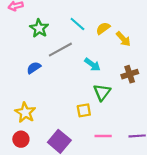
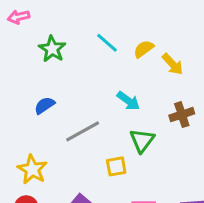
gray line: (60, 50) -> (83, 131), moved

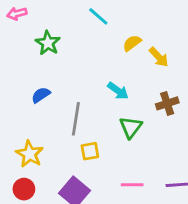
cyan line: (107, 43) -> (98, 16), moved
gray line: (83, 131) -> (76, 119), turned -52
yellow square: (116, 166) -> (90, 151), moved

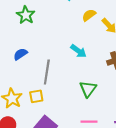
green triangle: (131, 127) -> (88, 89), moved
yellow square: (90, 151) -> (36, 96), moved

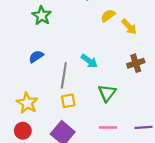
cyan arrow: (78, 51) -> (89, 61), moved
yellow square: (36, 96) -> (68, 101), moved

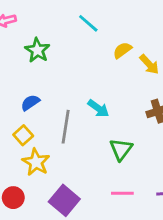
yellow square: (68, 101) -> (23, 135), moved, turned -32
yellow star: (27, 103) -> (36, 162), moved

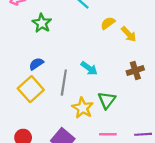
yellow square: (23, 135) -> (31, 89), size x1.6
yellow star: (36, 162) -> (83, 108), moved

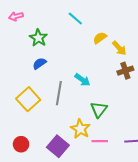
blue semicircle: (36, 64) -> (39, 63), moved
brown cross: (135, 70) -> (125, 71), moved
yellow star: (83, 108) -> (80, 129), moved

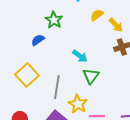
green star: (38, 38) -> (54, 20), moved
gray line: (59, 93) -> (57, 87), moved
green triangle: (99, 109) -> (91, 76), moved

